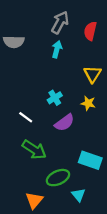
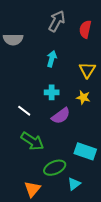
cyan arrow: (57, 49) -> (52, 59), moved
cyan cross: (55, 98) -> (52, 92), turned 32
cyan triangle: (78, 195) -> (74, 184), turned 32

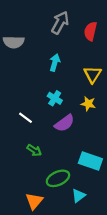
cyan cross: (52, 92) -> (55, 98), turned 32
green arrow: (32, 141) -> (34, 150), size x0.6

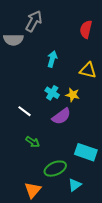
gray arrow: (60, 23) -> (34, 21), moved
yellow triangle: (93, 75) -> (88, 70), turned -48
yellow star: (88, 104) -> (73, 95), moved

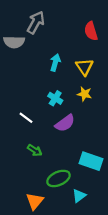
red semicircle: (86, 29) -> (91, 31), turned -30
yellow triangle: (88, 70) -> (84, 67), moved, turned 42
yellow star: (73, 95) -> (84, 94), moved

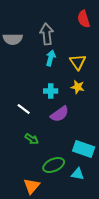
gray arrow: (36, 22) -> (47, 34), moved, turned -35
red semicircle: (91, 31) -> (84, 19), moved
cyan cross: (55, 98) -> (51, 91), turned -32
cyan triangle: (79, 196) -> (78, 174), moved, turned 48

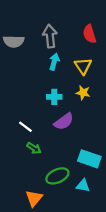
red semicircle: (84, 19) -> (89, 34), moved
white line: (24, 109) -> (25, 127), moved

